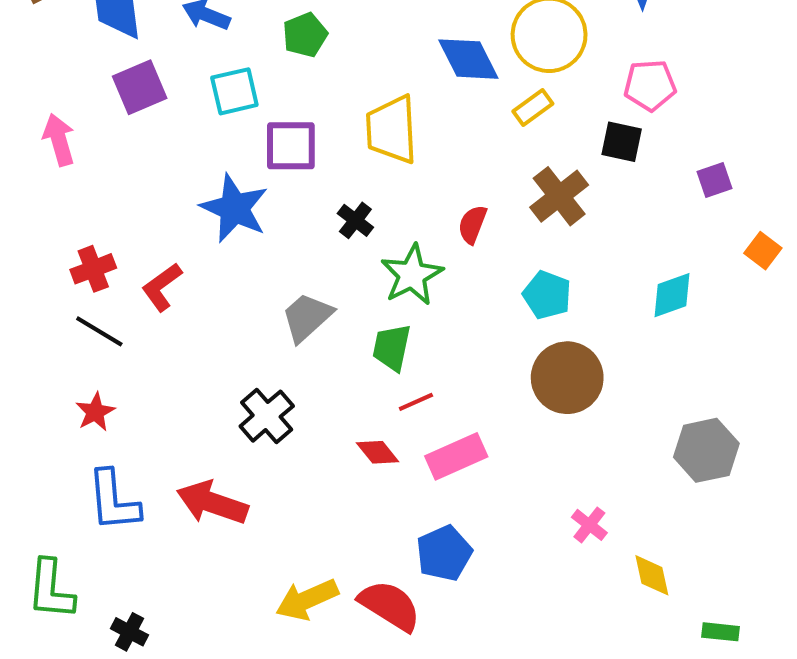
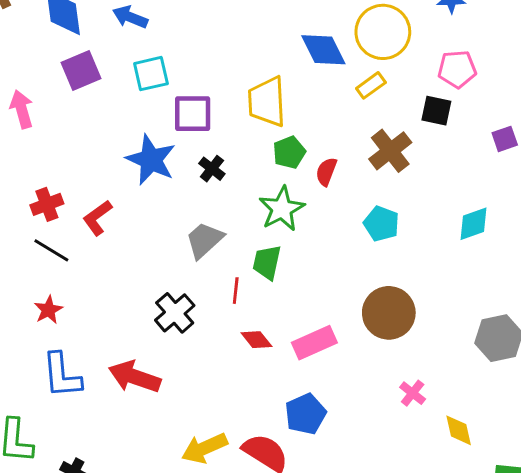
green pentagon: (305, 35) -> (289, 152), moved
black cross: (355, 220) -> (212, 169), moved
brown circle: (567, 378) -> (389, 313), moved
red line: (416, 402) -> (236, 291), moved, turned -60

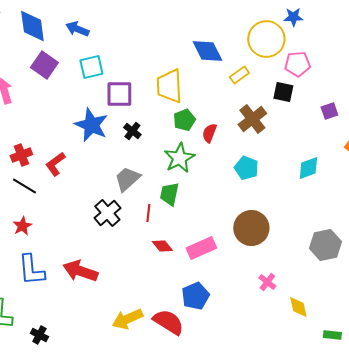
yellow circle: (383, 32) -> (266, 39), moved
purple square: (81, 71) -> (44, 65), turned -32
black cross: (175, 313) -> (107, 213), moved

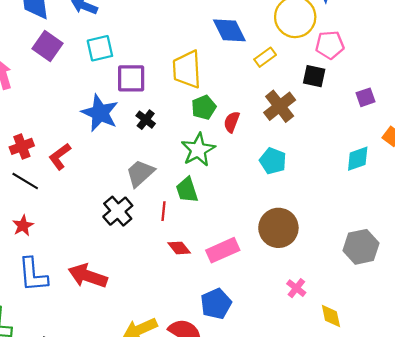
cyan diamond: (308, 168) -> (358, 159), moved
green trapezoid: (169, 194) -> (187, 190), turned -30

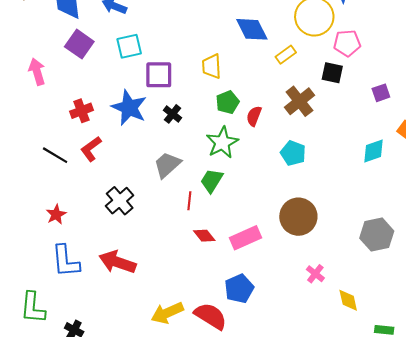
yellow trapezoid: (187, 69) -> (212, 66), size x0.7
red cross: (22, 146) -> (81, 111), moved
black line: (25, 181) -> (55, 155), moved
green trapezoid: (187, 190) -> (212, 181), turned 50
black cross: (118, 211) -> (120, 201), moved

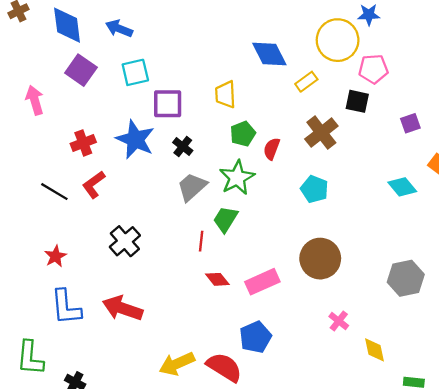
cyan diamond: (374, 151) -> (402, 187), turned 70
gray trapezoid: (167, 165) -> (192, 187), moved

